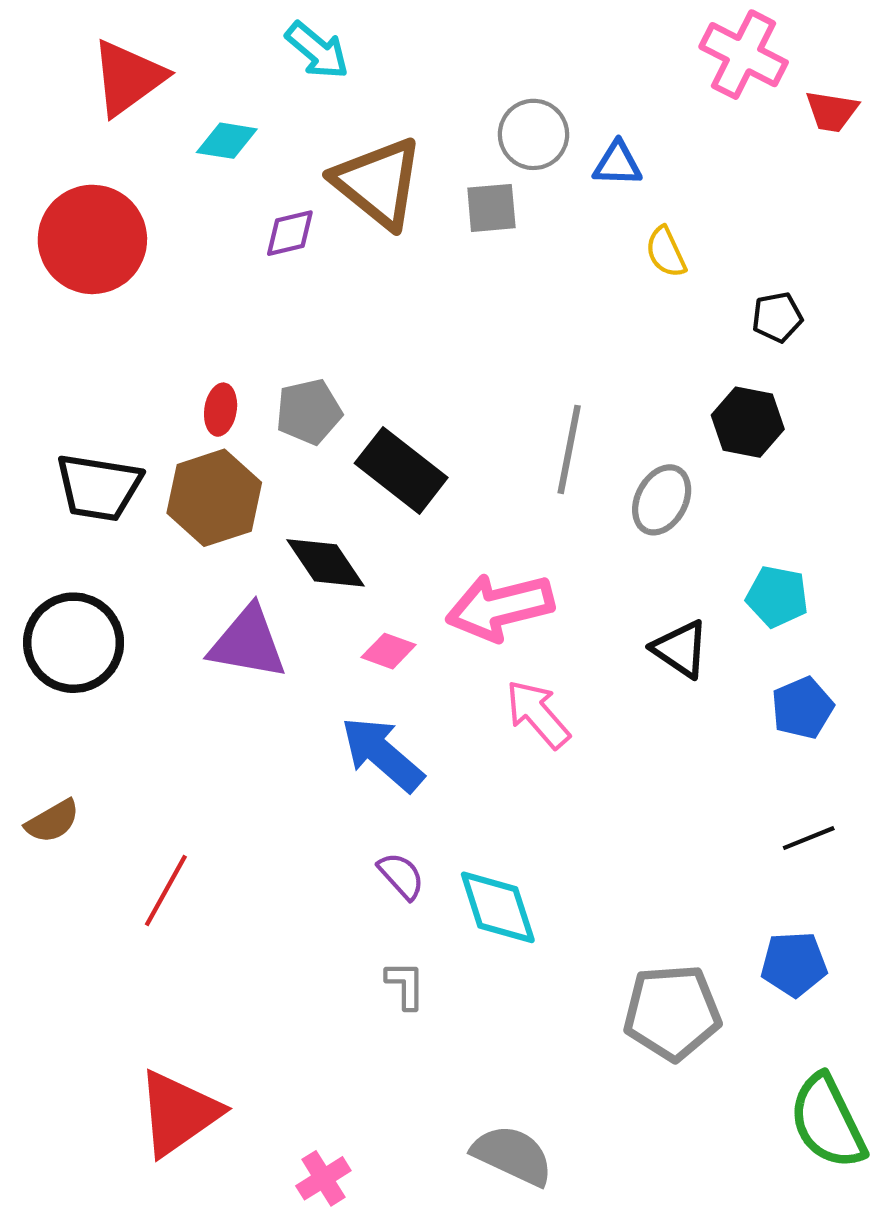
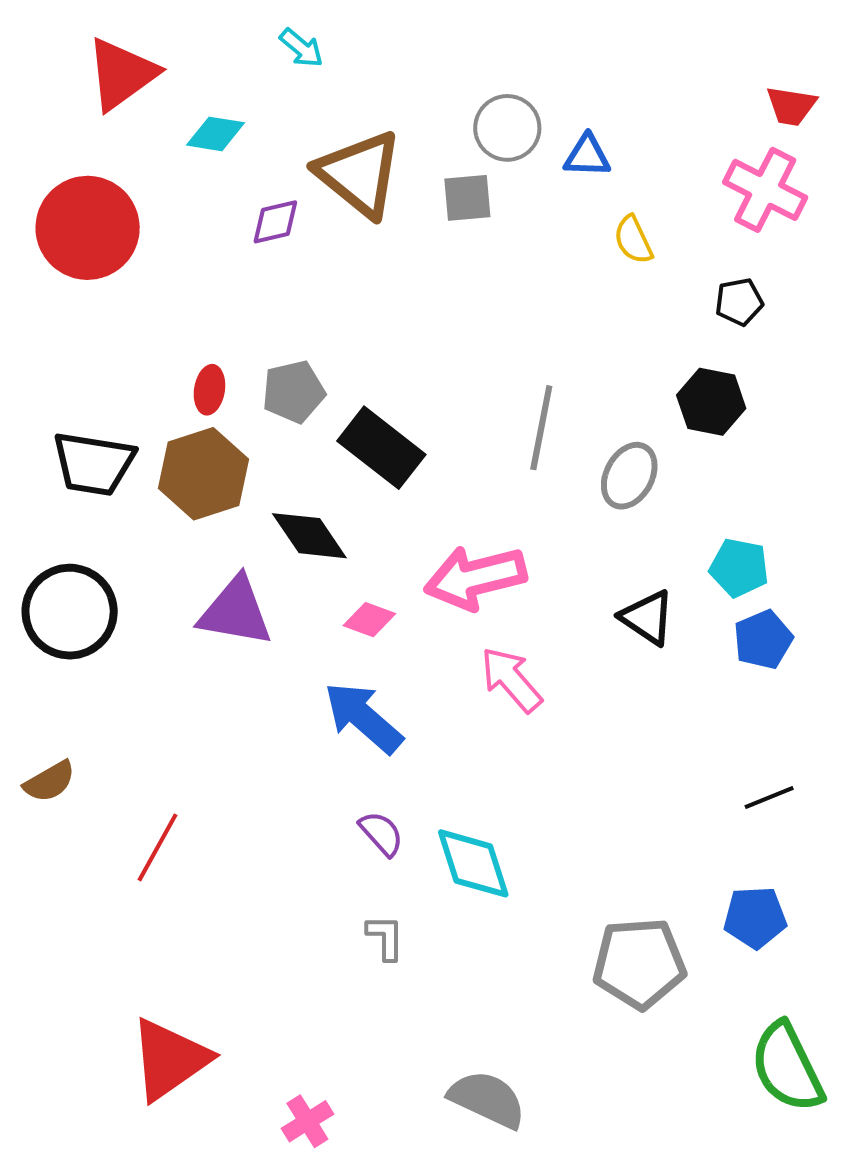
cyan arrow: (317, 50) -> (301, 48), size x0.7
pink cross: (744, 55) -> (765, 190), moved
blue pentagon: (802, 708) -> (763, 640), moved

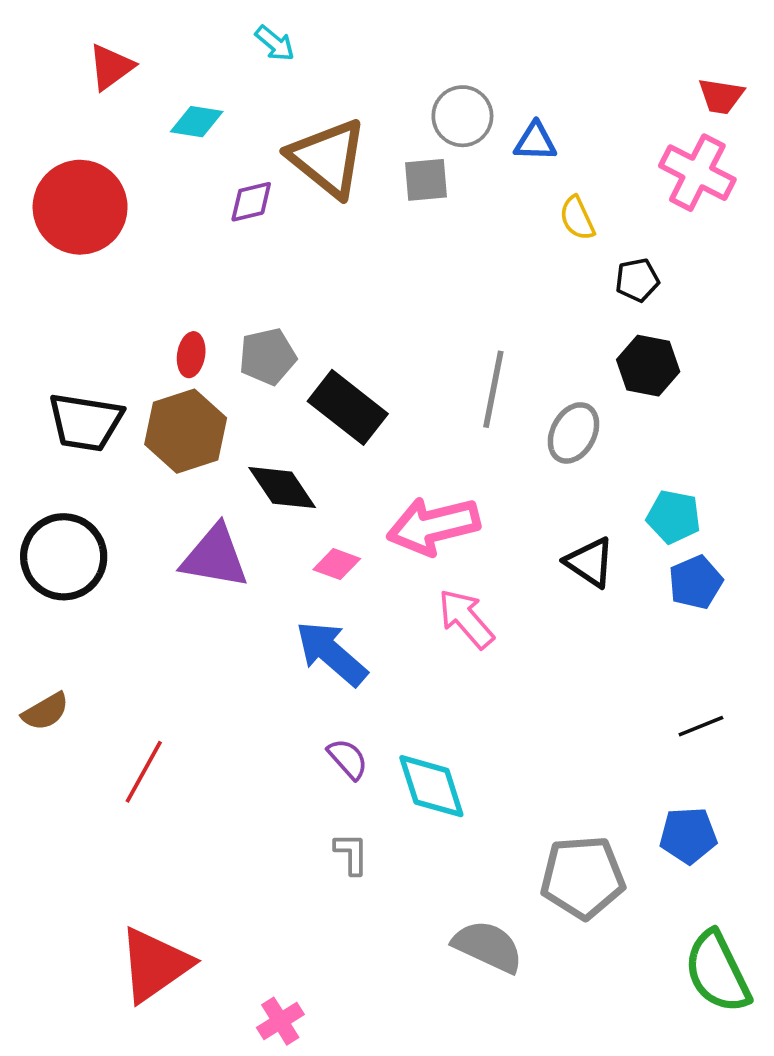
red triangle: (122, 74) -> (111, 67), size x0.7
black pentagon: (739, 302) -> (637, 280), moved
gray semicircle: (487, 1099) -> (488, 946), moved

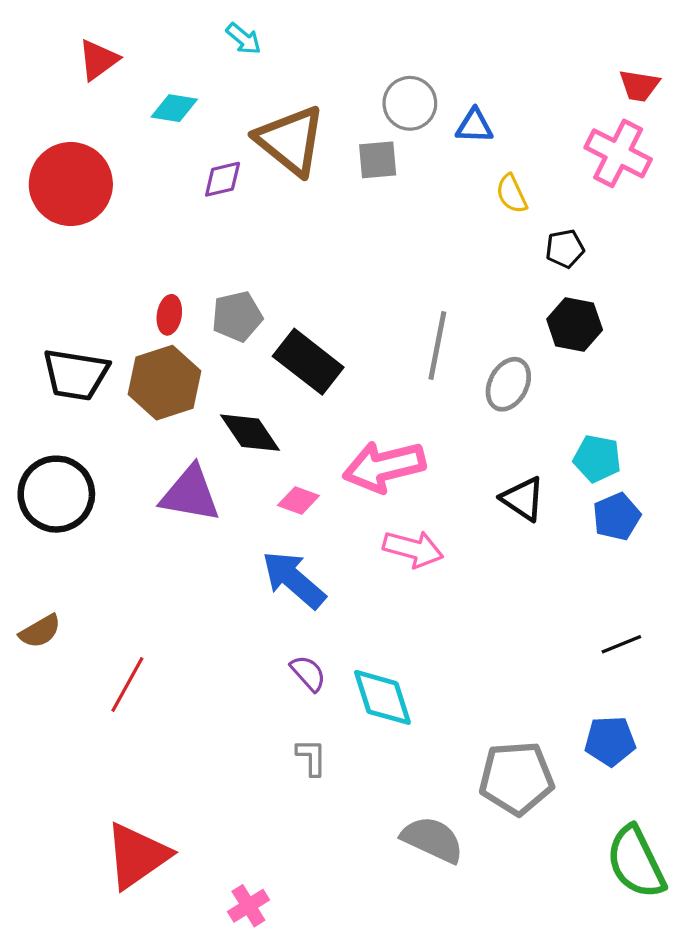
pink arrow: (466, 619) -> (413, 549), turned 146

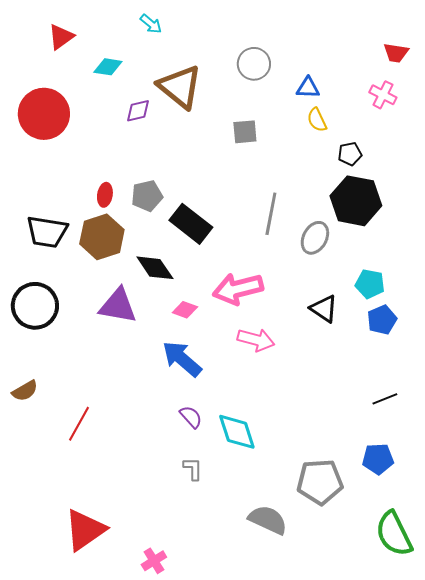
blue triangle: (474, 126) -> (308, 88), moved
pink cross: (618, 153) -> (383, 95), size x0.7
gray square: (378, 160) -> (245, 132), moved
black hexagon: (575, 325) -> (356, 201), size x1.5

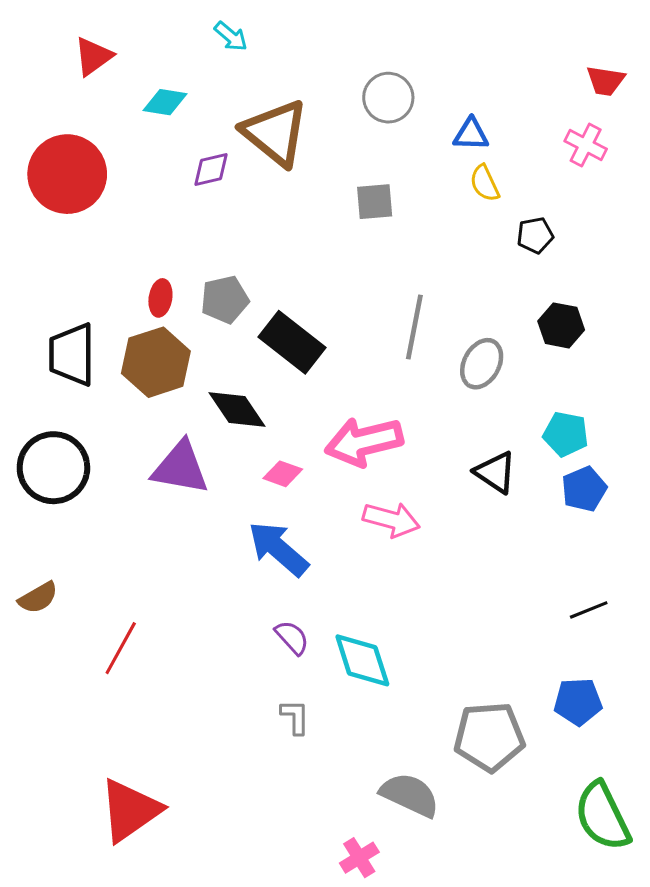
black hexagon: (356, 201) -> (561, 325), moved, size x0.6
black trapezoid: (47, 232) -> (72, 355), turned 81
pink cross: (154, 561) -> (359, 858), moved

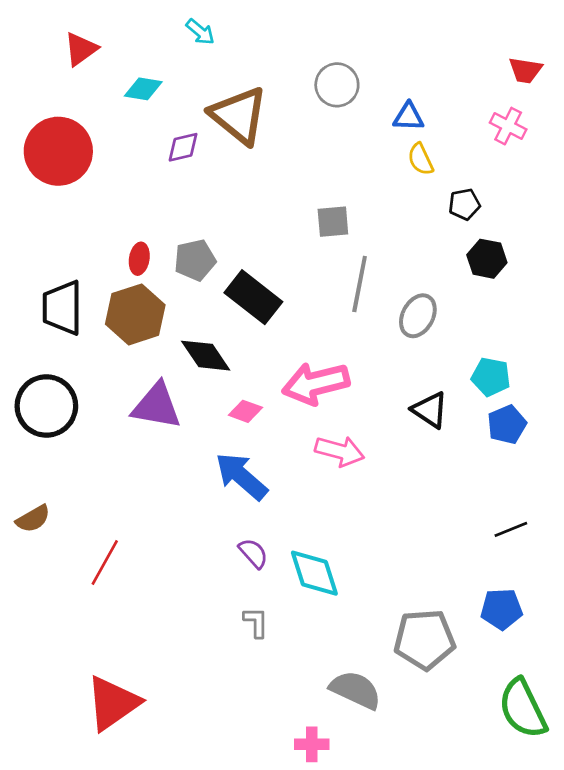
gray square: (375, 202) -> (333, 222), moved
black hexagon: (561, 325) -> (487, 259), moved
pink cross: (359, 858) -> (312, 744), turned 32

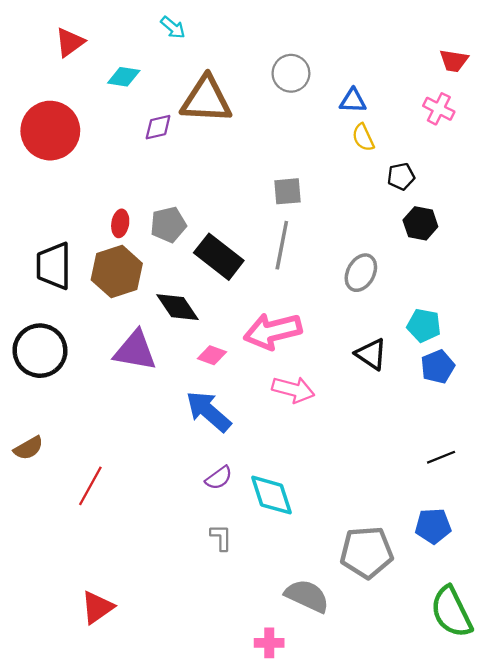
brown triangle: (239, 115) -> (206, 100), turned -36
gray line: (360, 284) -> (282, 245), moved
purple semicircle: (253, 553) -> (219, 478), turned 96
red triangle: (113, 703) -> (97, 607), size x0.7

